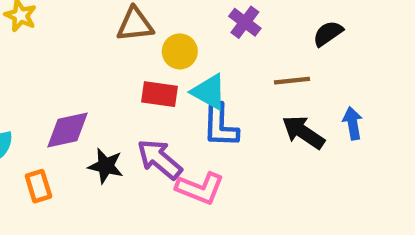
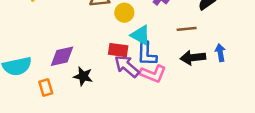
red rectangle: (160, 94) -> (118, 50), moved
black arrow: (303, 132) -> (193, 58), turned -40
purple arrow: (160, 159) -> (127, 66), moved
pink L-shape: (200, 188) -> (153, 74), moved

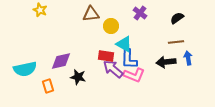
brown line: (187, 29) -> (176, 42), moved

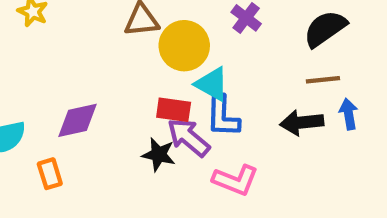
black semicircle: (177, 18) -> (325, 29), size x1.5
yellow circle: (111, 26) -> (184, 46), size x1.5
pink L-shape: (134, 75) -> (235, 180), moved
black star: (78, 77) -> (159, 155), moved

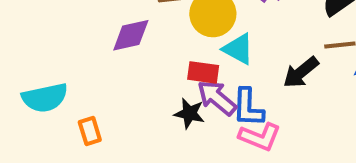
blue L-shape: (223, 116) -> (248, 108), moved
purple diamond: (78, 120) -> (131, 35), moved
black arrow: (302, 123) -> (301, 72), moved, turned -33

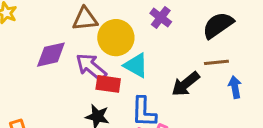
purple arrow: (217, 98) -> (91, 67), moved

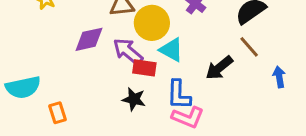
brown line: (216, 62) -> (249, 47), turned 55
blue arrow: (235, 87) -> (279, 77), moved

